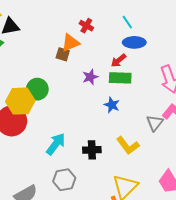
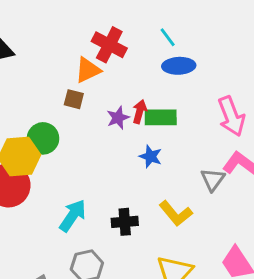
red cross: (86, 26) -> (109, 45), size x1.6
brown square: (63, 54) -> (74, 99), moved
red arrow: (118, 60) -> (140, 112), moved, turned 147

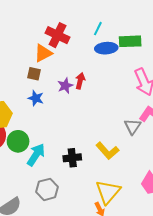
cyan line: (168, 37) -> (98, 29), turned 64
green rectangle: (161, 117) -> (130, 41), moved
green circle: (43, 138) -> (18, 141), moved
blue star: (151, 156) -> (36, 98), moved

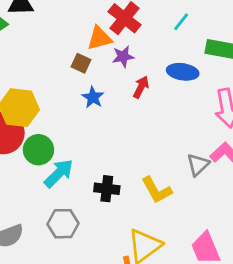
blue ellipse: (106, 48) -> (183, 72), moved
purple star: (65, 86) -> (123, 57), moved
blue star: (36, 98) -> (93, 97), moved

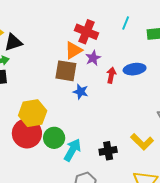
brown square: (81, 63) -> (66, 71), size x1.6
blue ellipse: (183, 72) -> (135, 69), moved

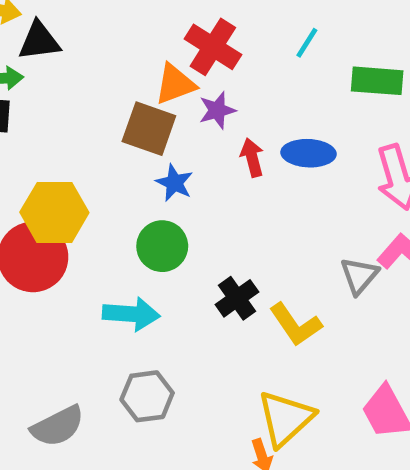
red arrow: (111, 75) -> (252, 157), turned -35
green circle: (54, 138) -> (162, 246), moved
cyan arrow: (72, 150) -> (131, 314), turned 55
black cross: (108, 151) -> (237, 298), moved, turned -36

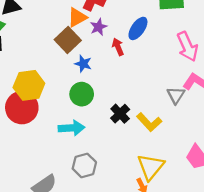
brown square: (149, 129) -> (68, 40), turned 35
blue ellipse: (308, 153) -> (138, 28), moved, turned -50

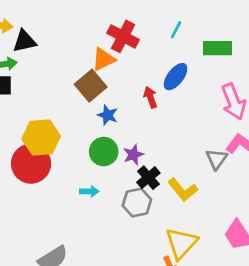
purple star: (99, 27) -> (133, 155), moved
cyan arrow: (72, 128) -> (89, 191), size x0.6
gray hexagon: (84, 165) -> (137, 203), moved

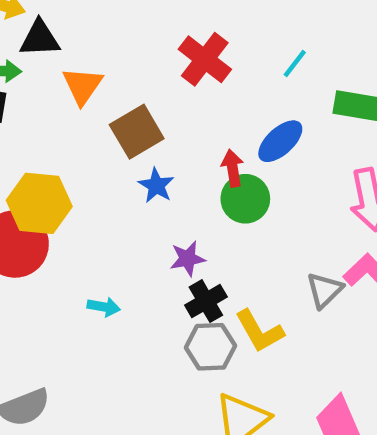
orange triangle: (103, 59) -> (82, 86), moved, turned -40
green circle: (104, 152) -> (245, 199), moved
gray hexagon: (137, 203) -> (210, 347), moved

